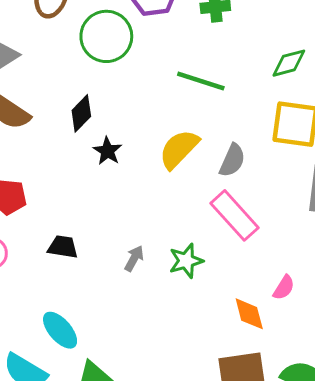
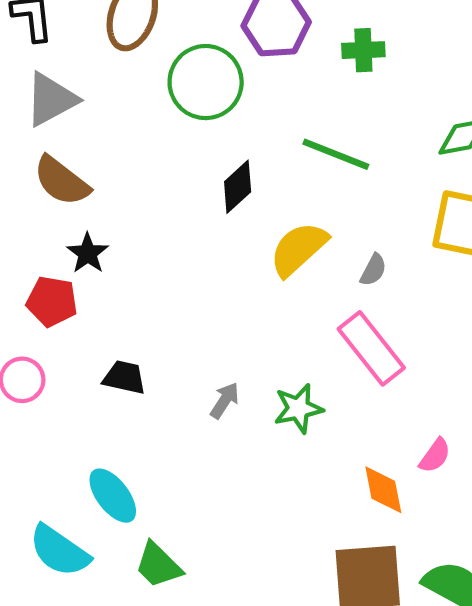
black diamond: (81, 113) -> (238, 187), moved
black star: (107, 151) -> (88, 253), moved
gray semicircle: (232, 160) -> (373, 270), size x0.7

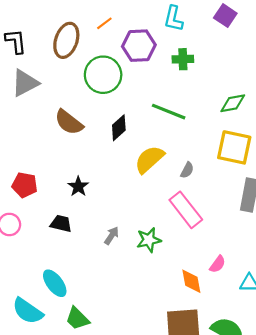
brown semicircle: (62, 181) -> (69, 122), moved
black star: (88, 253) -> (78, 186), moved

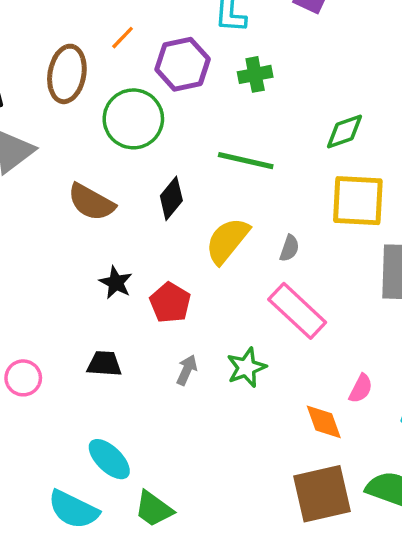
red pentagon: (25, 185) -> (170, 303), moved, turned 30
black star: (78, 186) -> (116, 283), moved

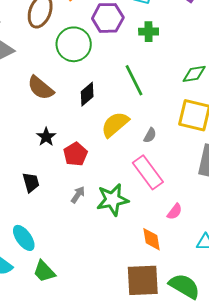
green line: (246, 161) -> (134, 80), turned 40
black trapezoid: (104, 364) -> (31, 182), turned 60
green star: (246, 367) -> (113, 200), size x1.4
pink semicircle: (361, 389) -> (175, 212), moved

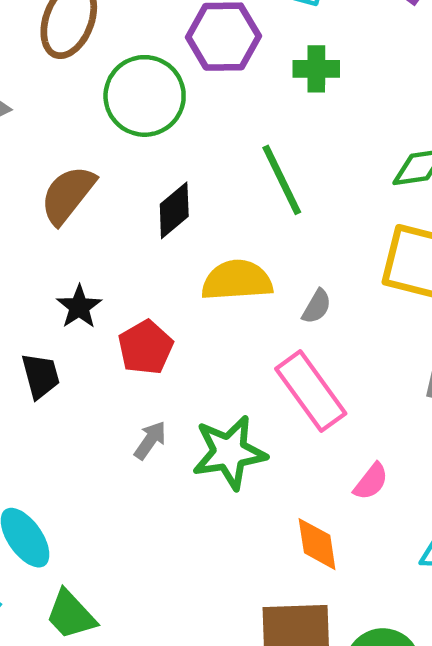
brown semicircle: (41, 88) -> (68, 195), turned 88
yellow semicircle: (115, 124) -> (237, 280), turned 36
black trapezoid: (31, 182) -> (41, 376), moved

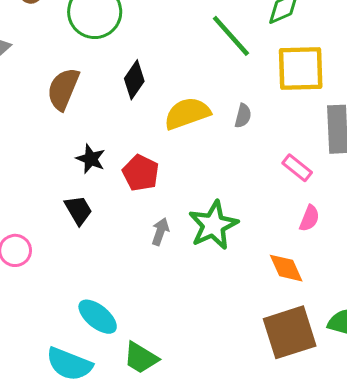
green line: (282, 180) -> (231, 36), moved
pink rectangle: (311, 391) -> (297, 168), moved, size x0.6

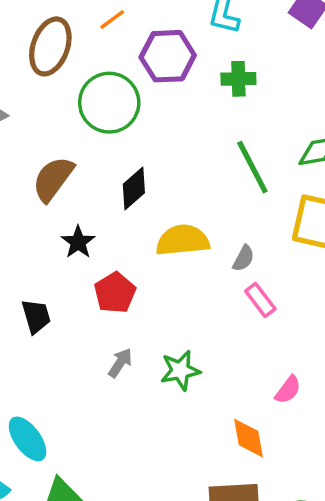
black star: (91, 159) -> (78, 242), moved
pink rectangle: (297, 168) -> (260, 300), moved
green star: (213, 225) -> (180, 370), size x0.7

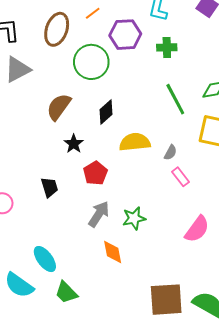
gray arrow: (120, 363) -> (99, 214), size x1.5
pink semicircle: (288, 390) -> (197, 229), size x1.6
orange diamond: (248, 438) -> (113, 252), moved

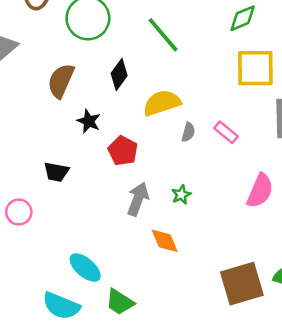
green line: (175, 99) -> (163, 35), moved
gray semicircle: (170, 153) -> (188, 132), moved
black trapezoid: (49, 187) -> (56, 172), moved, turned 130
green star: (134, 218) -> (181, 195), size x0.7

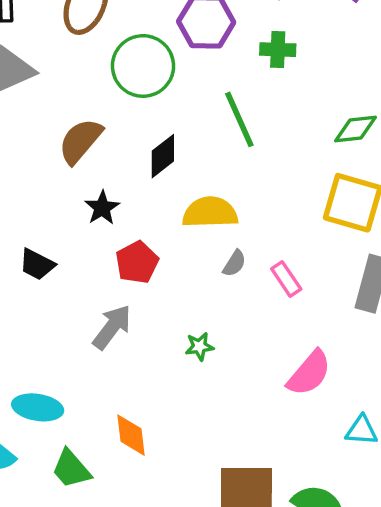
gray arrow: (138, 199) -> (112, 327), moved
orange diamond: (165, 241) -> (131, 435), moved
cyan ellipse: (85, 268) -> (38, 407), turned -48

